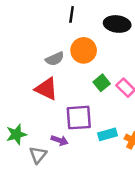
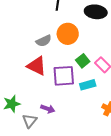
purple square: (79, 118) -> (64, 76), moved
cyan rectangle: (108, 134) -> (88, 85), moved

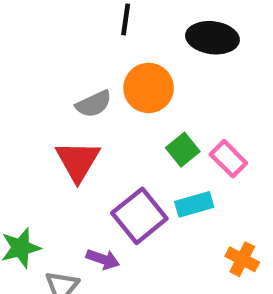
red triangle: (37, 66) -> (78, 161), turned 35
purple square: (64, 76) -> (139, 216), moved, turned -35

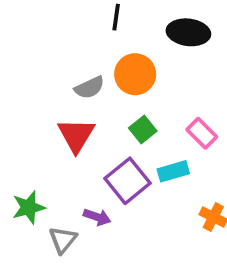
green square: (183, 150) -> (143, 129), moved

